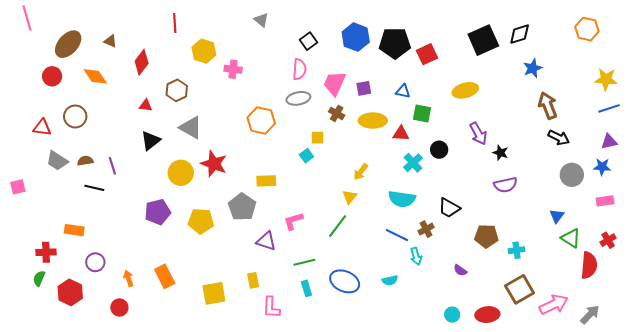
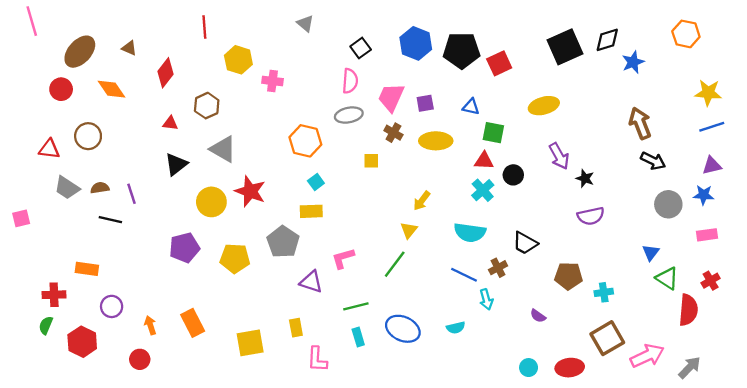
blue star: (533, 68) -> (633, 62), moved
red triangle: (401, 134) -> (484, 161), moved
cyan square: (306, 156) -> (316, 182), moved

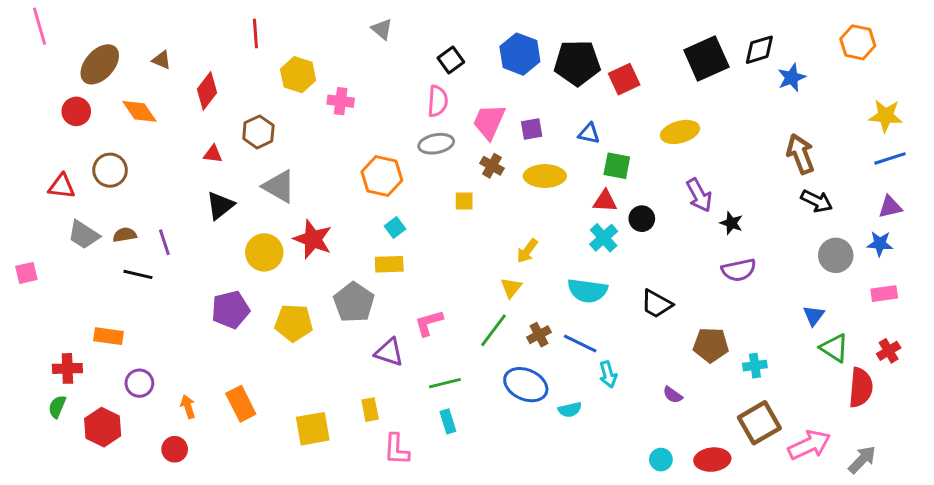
brown cross: (498, 268) -> (539, 335), moved
blue ellipse: (403, 329) -> (526, 385), moved

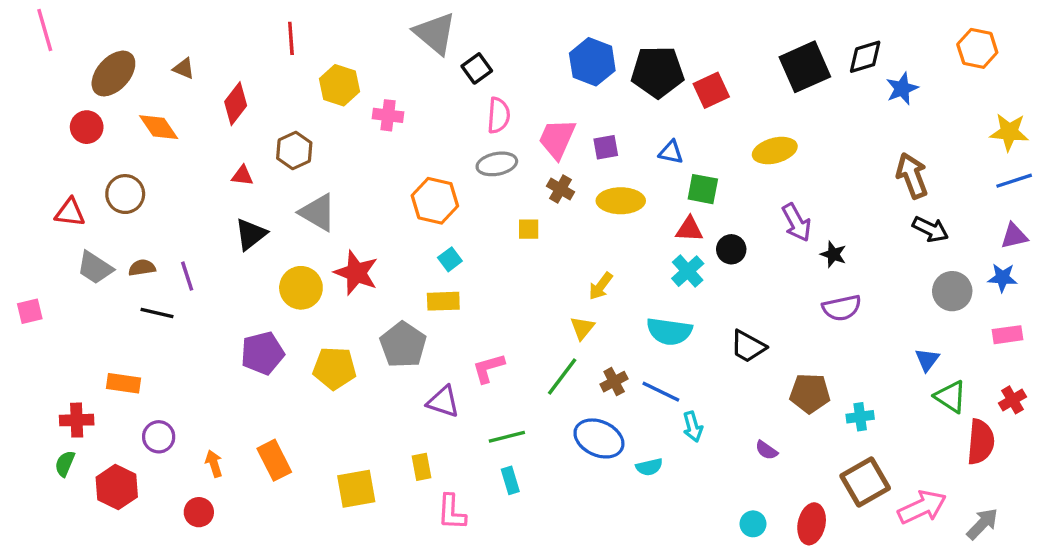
gray triangle: (382, 29) -> (435, 33), size x1.8
black square: (451, 60) -> (477, 68), moved
red ellipse: (712, 460) -> (812, 524), turned -72

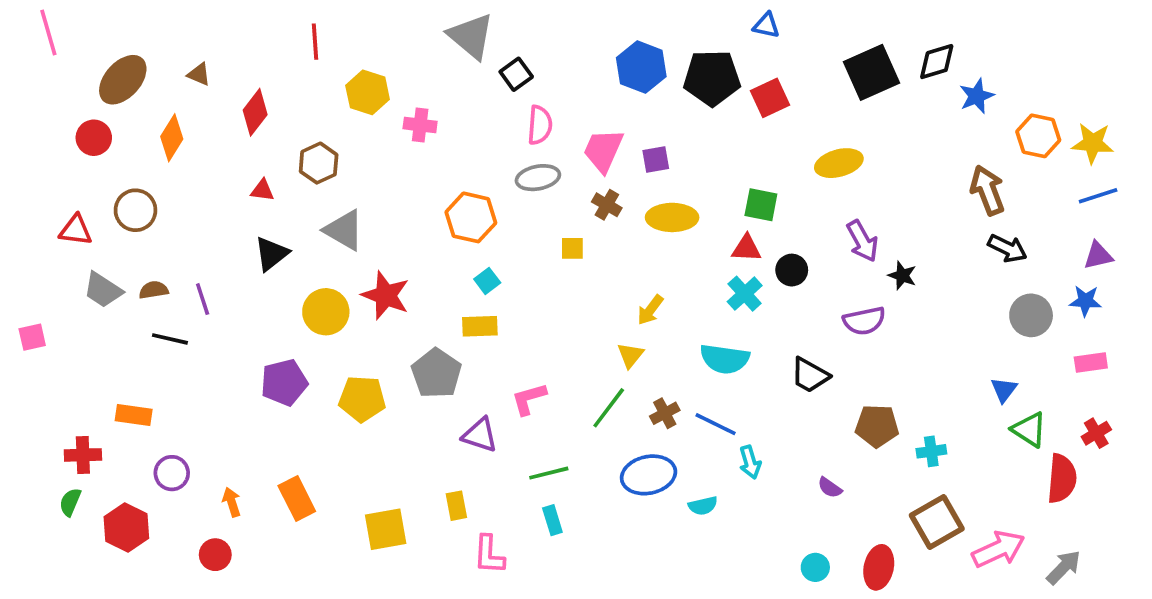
orange hexagon: (977, 48) -> (1038, 136), moved
orange diamond: (159, 127) -> (172, 138), turned 66
blue triangle: (671, 152) -> (766, 25), moved
purple semicircle: (842, 308) -> (864, 321), moved
blue ellipse: (599, 438) -> (649, 475), turned -36

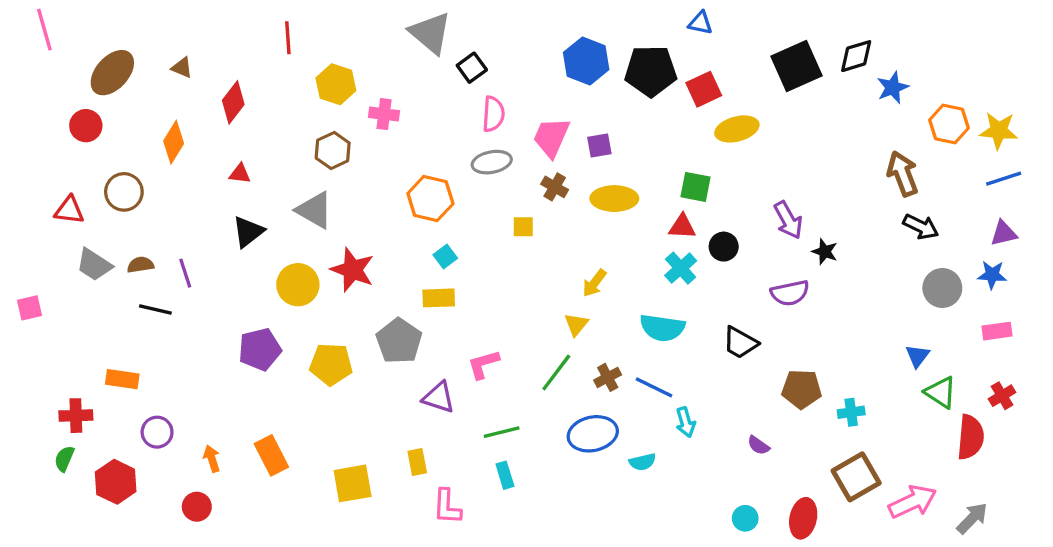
orange diamond: (172, 138) -> (174, 142), moved
brown hexagon: (319, 163) -> (333, 150), moved
yellow ellipse: (839, 163) -> (737, 129), moved

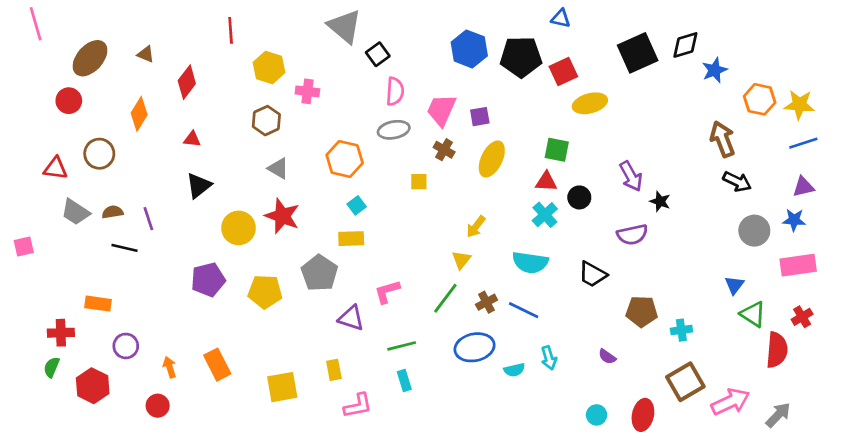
yellow ellipse: (614, 199) -> (492, 159), turned -64
gray triangle: (314, 210) -> (278, 168), moved, size x0.7
pink rectangle: (997, 331) -> (798, 265), size x1.5
cyan arrow: (686, 422) -> (549, 358), moved
pink L-shape: (447, 507) -> (358, 406), turned -104

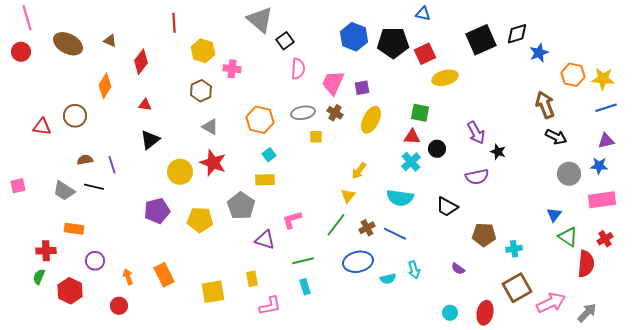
brown ellipse: (90, 58) -> (68, 44), turned 76
red circle: (69, 101) -> (21, 52), moved
gray ellipse: (394, 130) -> (303, 113), moved
gray trapezoid: (75, 212) -> (64, 191), moved

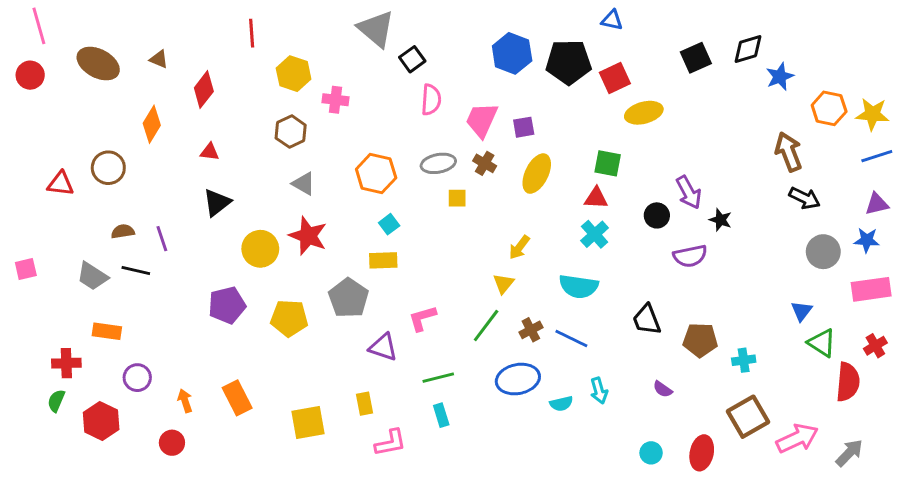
black square: (481, 40) -> (696, 58), size x0.7
black circle: (437, 149) -> (657, 215), moved
black trapezoid: (447, 207) -> (647, 320), moved, turned 40

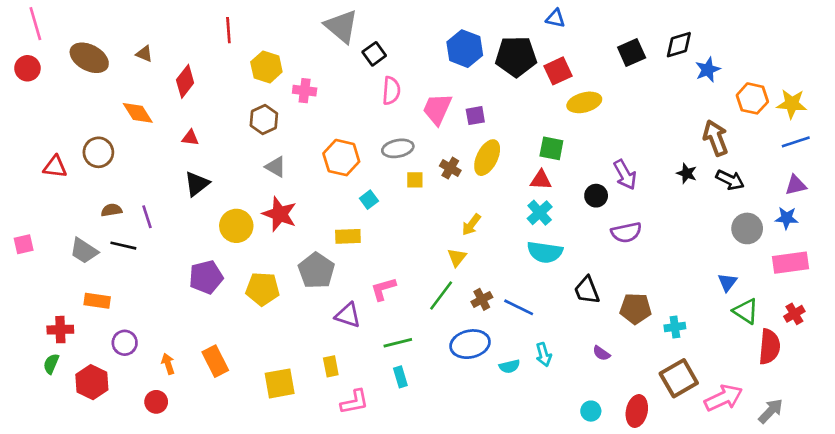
orange diamond: (152, 124) -> (138, 113), turned -64
brown cross: (485, 163) -> (450, 168), moved
black star: (721, 220) -> (687, 173), moved
cyan square: (389, 224) -> (369, 200), moved
cyan semicircle: (579, 286) -> (545, 252), moved

